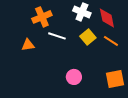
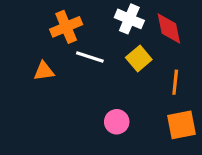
orange line: (111, 41) -> (175, 82), moved, turned 63

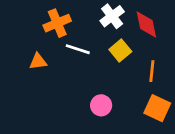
white cross: (129, 19) -> (112, 16), turned 30
orange square: (182, 125) -> (157, 108), turned 36

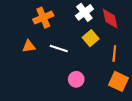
white line: (78, 49) -> (59, 48), moved

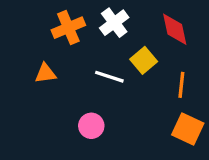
white cross: (84, 12) -> (114, 23), moved
white line: (59, 48) -> (109, 77), moved
pink circle: (76, 79) -> (91, 126), moved

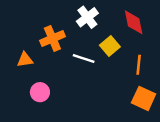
orange cross: (68, 28) -> (52, 39), moved
orange triangle: (45, 73) -> (25, 60), moved
pink circle: (91, 126) -> (40, 92), moved

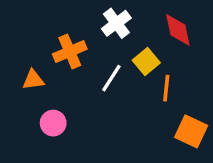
white line: (84, 58) -> (111, 78), turned -75
orange line: (139, 65) -> (166, 88), moved

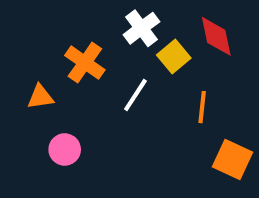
orange cross: (70, 52) -> (85, 63), turned -32
yellow square: (146, 62) -> (174, 57), moved

